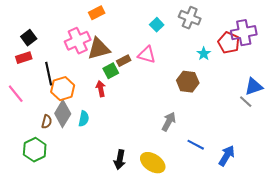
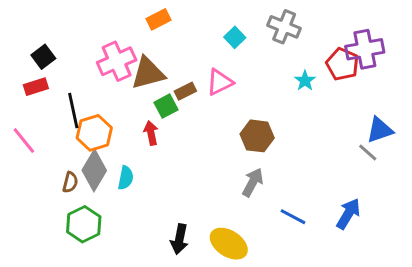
orange rectangle: (97, 13) -> (158, 19), moved
pink triangle: (147, 55) -> (220, 82), turned -42
brown hexagon: (188, 82) -> (257, 136), moved
green hexagon: (35, 150) -> (84, 224), moved
blue arrow: (227, 156) -> (348, 214), moved

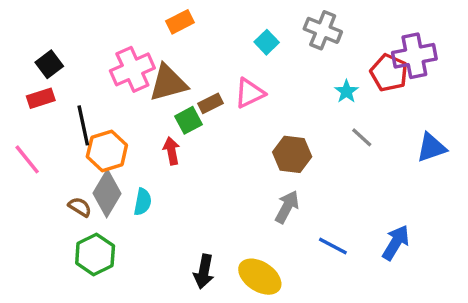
gray line: (368, 152) -> (362, 137), moved
brown semicircle: (70, 182) -> (80, 207), turned -72

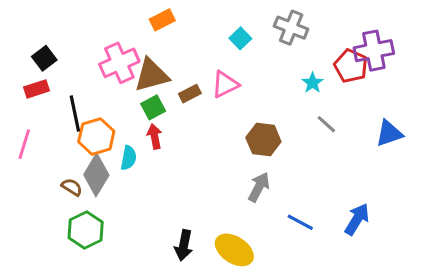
green square: (188, 120) -> (153, 107), moved
pink line: (27, 159) -> (24, 144), turned 56
cyan semicircle: (143, 202) -> (129, 158), moved

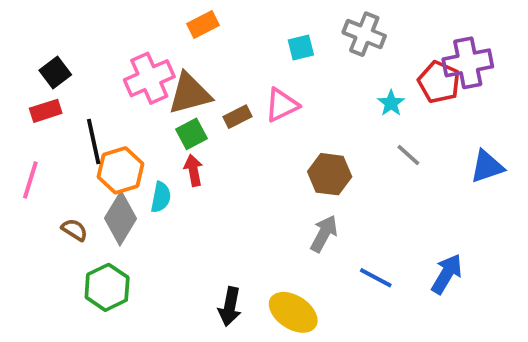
cyan square: (240, 38) -> (301, 48), turned 30
brown semicircle: (72, 187) -> (74, 230), moved

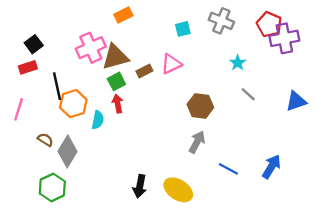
red pentagon: (439, 82) -> (269, 24), moved
gray diamond: (121, 218) -> (67, 151), moved
green hexagon: (107, 287) -> (52, 188), moved

